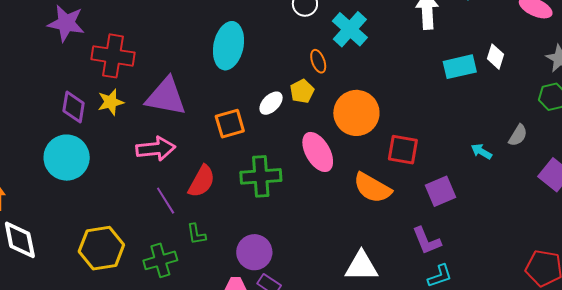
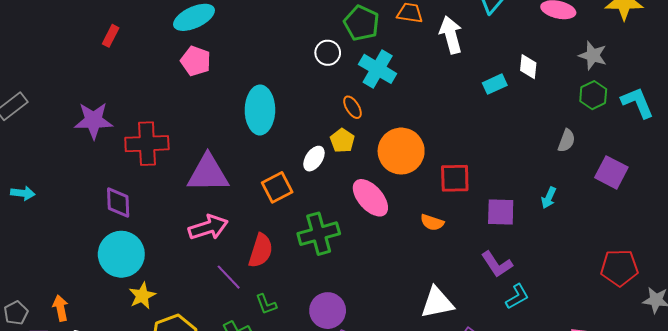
cyan rectangle: (460, 67) -> (495, 84), size x0.7
yellow star: (111, 102) -> (142, 296), moved
cyan arrow: (481, 151) -> (549, 198), moved, turned -85
orange semicircle: (372, 188) -> (432, 222), size x0.6
purple square: (440, 191) -> (501, 212), turned 36

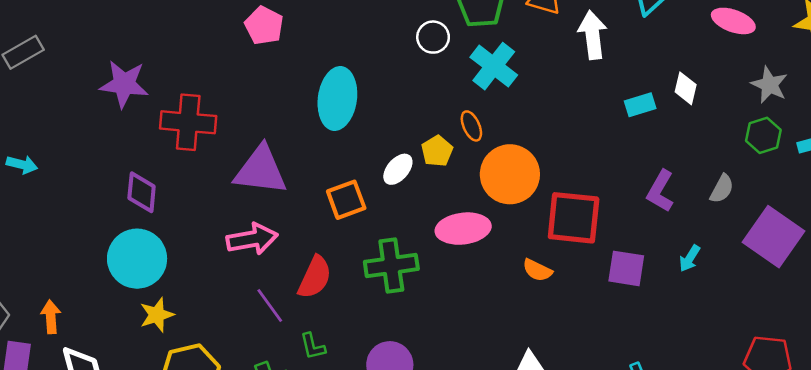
orange ellipse: (353, 107) -> (471, 126), moved
purple square: (611, 172) -> (773, 237), size x1.4
red square: (455, 178) -> (574, 218), size x1.4
pink ellipse: (370, 198) -> (463, 229), turned -63
purple L-shape: (497, 264) -> (660, 191), moved, turned 56

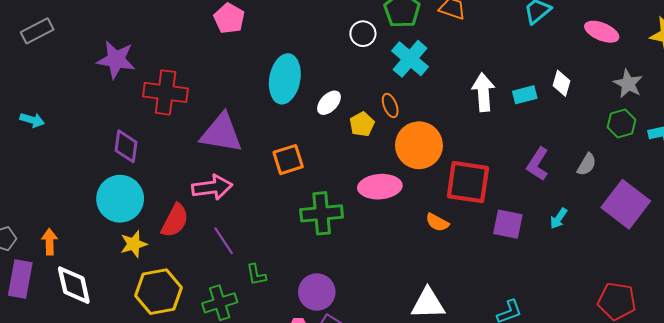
white arrow: (593, 35) -> (483, 92), moved
white ellipse: (398, 169) -> (329, 103), moved
red semicircle: (315, 277) -> (175, 221), moved

